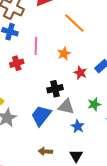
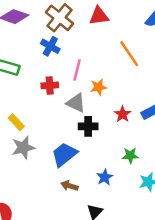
orange star: (64, 54) -> (99, 87), moved
gray triangle: (66, 107) -> (76, 103), moved
brown arrow: (45, 151) -> (69, 186), moved

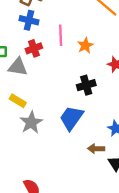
red cross: (50, 85) -> (34, 48), moved
gray triangle: (76, 103) -> (18, 67), moved
brown arrow: (69, 186) -> (96, 149), moved

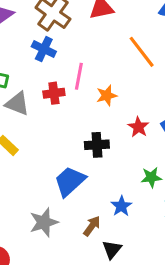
red cross: (34, 48) -> (54, 93), moved
gray star: (31, 123) -> (44, 222), moved
brown arrow: (96, 149) -> (92, 226), turned 112

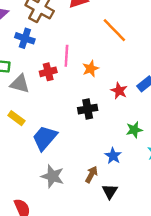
blue cross: (44, 49) -> (25, 38), moved
blue trapezoid: (70, 181) -> (45, 138), moved
gray star: (44, 222) -> (53, 176), turned -30

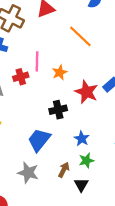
red star: (119, 91) -> (87, 92), size x1.5
green star: (134, 130) -> (86, 161), moved
blue trapezoid: (45, 138) -> (39, 140), moved
blue star: (113, 156) -> (82, 139), moved

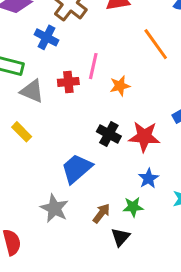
red star: (87, 92) -> (144, 137), moved, turned -30
black cross: (58, 110) -> (109, 134), turned 30
blue star: (82, 139) -> (149, 178), moved

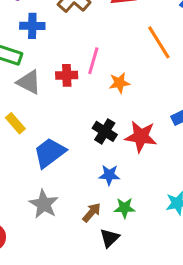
blue cross: (46, 37) -> (32, 26), moved, turned -30
blue trapezoid: (77, 169) -> (50, 153), moved
blue star: (149, 178) -> (109, 175), moved, turned 30

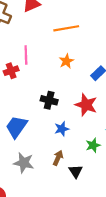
orange line: (159, 42) -> (66, 28), turned -50
orange star: (119, 83) -> (66, 61), moved
red star: (141, 137) -> (86, 105), moved, turned 30
green star: (125, 208) -> (93, 145), moved

